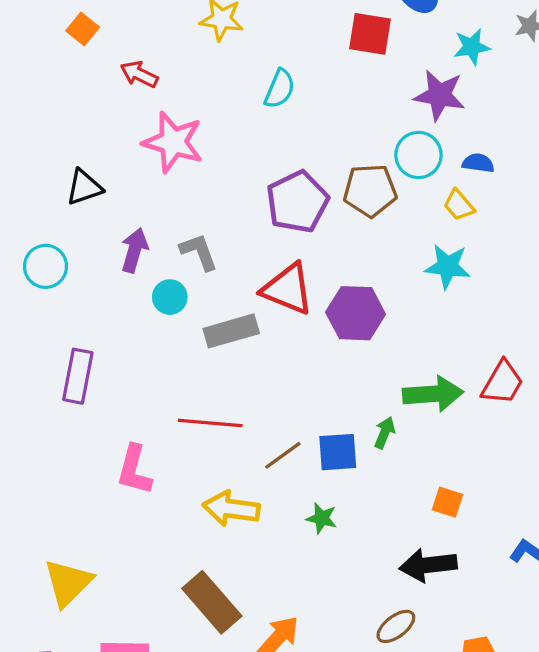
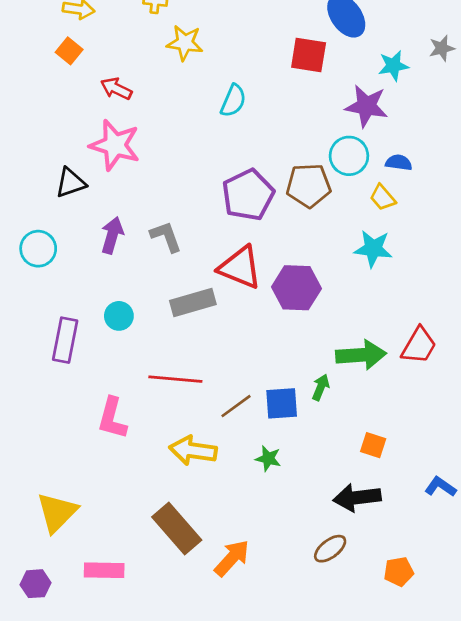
pink star: (173, 142) -> (115, 145), moved
cyan circle: (170, 297) -> (119, 316), moved

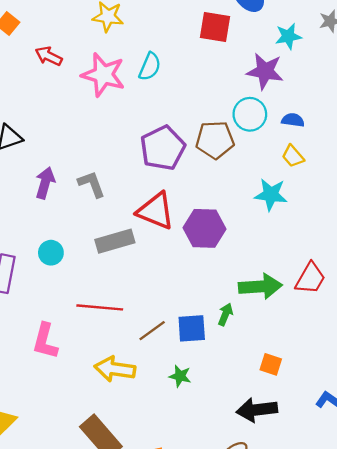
pink star: (115, 145) -> (103, 75), moved
yellow trapezoid: (383, 198) -> (293, 156), moved

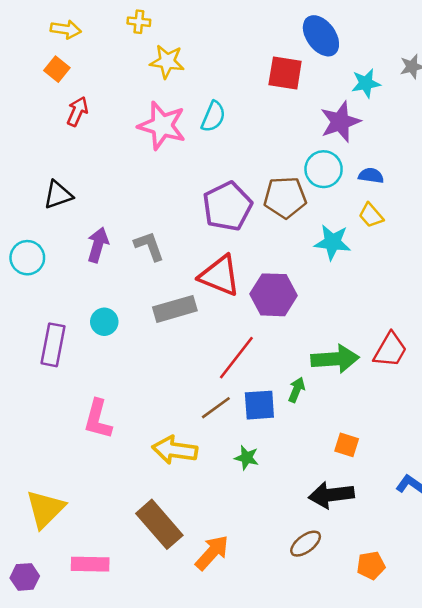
red arrow: (49, 56) -> (77, 111), moved, turned 88
purple star: (265, 71) -> (340, 122), turned -30
cyan star: (271, 195) -> (333, 242), moved
red line: (100, 307) -> (236, 358), moved, turned -57

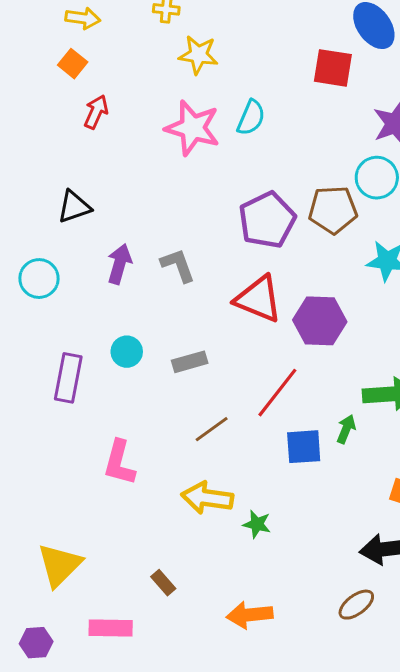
gray rectangle: (175, 309) -> (190, 362), moved, size x0.7
brown line: (216, 408) -> (212, 429), moved
green star: (247, 458) -> (257, 524), moved
brown rectangle: (159, 524) -> (163, 583), moved, size x0.5
orange arrow: (212, 553) -> (250, 615), turned -138

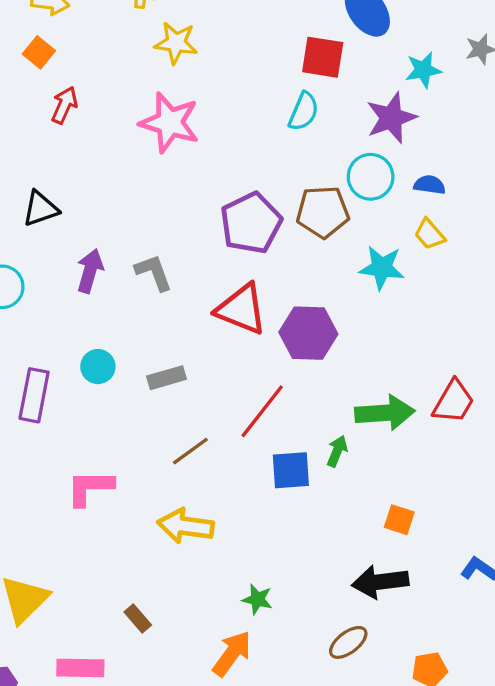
cyan semicircle: (251, 118) -> (304, 111), moved
pink L-shape: (119, 463) -> (90, 488), turned 75
green star: (257, 524) -> (257, 599), moved
orange arrow: (250, 615) -> (232, 654), turned 132

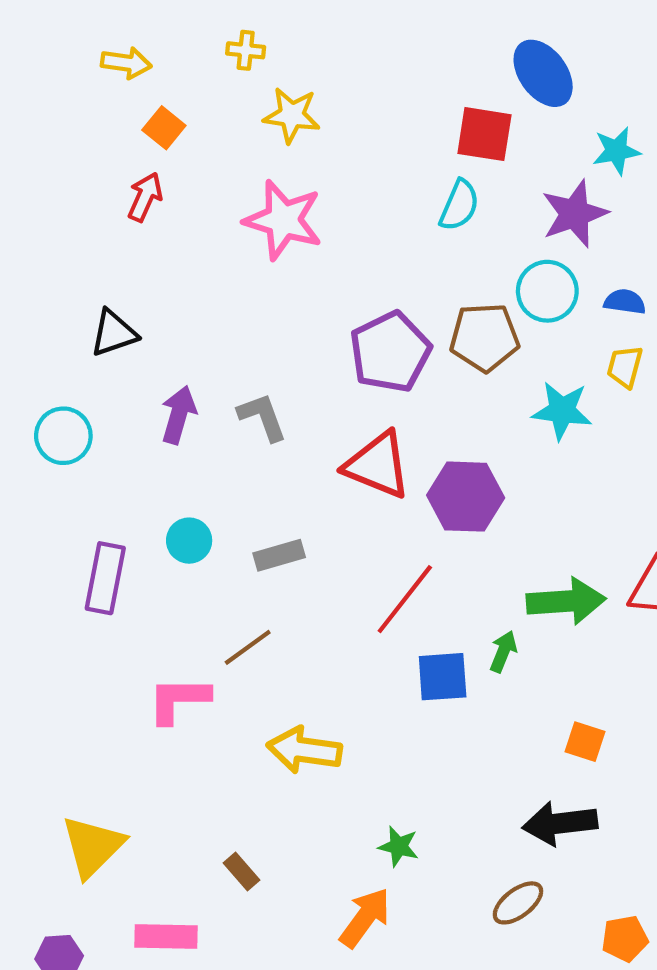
orange square: (39, 52) -> (164, 128), moved
yellow trapezoid: (430, 234) -> (625, 367), turned 56
brown line: (190, 451) -> (248, 647), moved

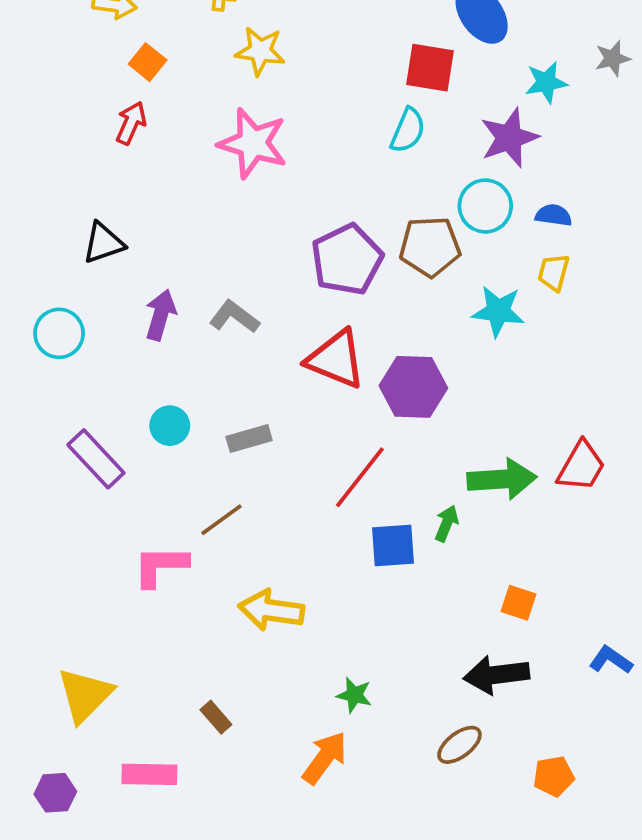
gray L-shape: (262, 417) -> (234, 317), turned -33
purple rectangle: (105, 578) -> (96, 459), turned -54

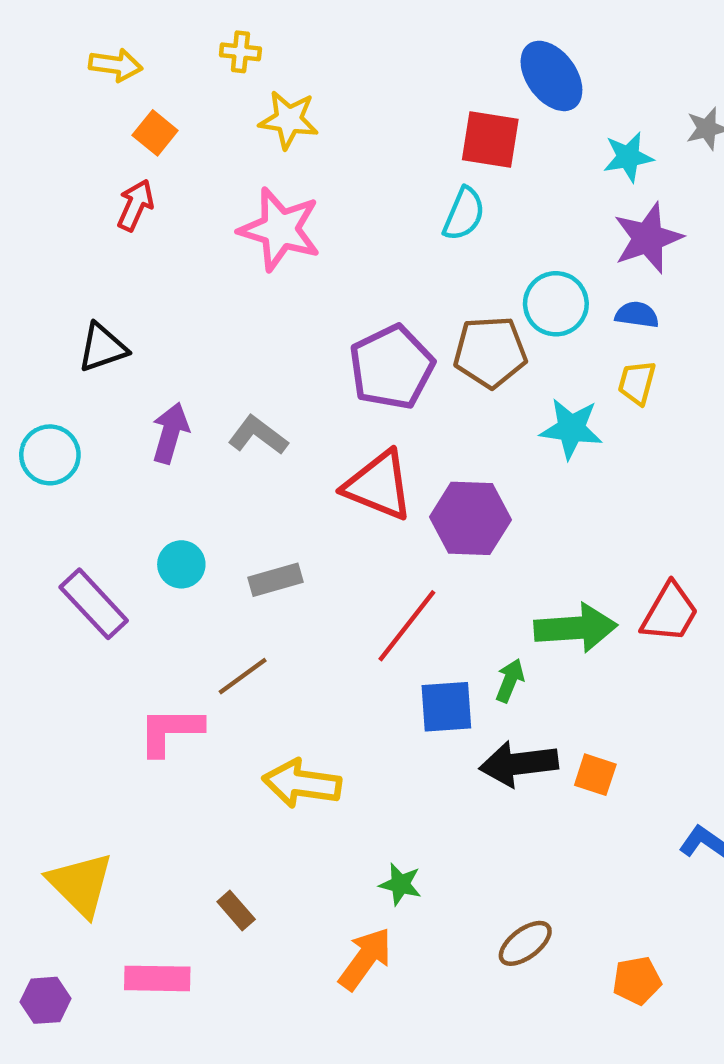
purple star: (509, 138) -> (648, 238), moved
black arrow: (496, 675) -> (519, 764), moved
yellow triangle: (85, 695) -> (81, 884), turned -30

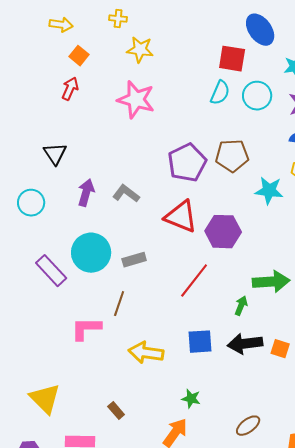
cyan circle: (556, 304) -> (257, 96), moved
black triangle: (102, 348) -> (55, 154), turned -45
cyan circle: (181, 564) -> (91, 253), size x1.8
brown line: (243, 676) -> (119, 304), turned -35
blue square: (446, 707) -> (200, 342), moved

